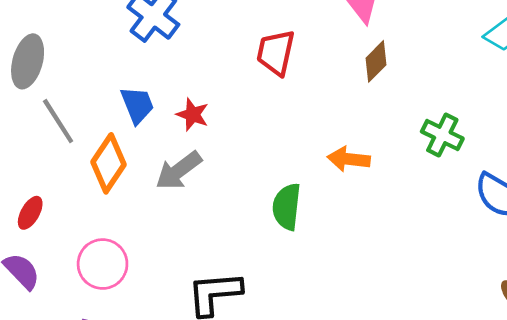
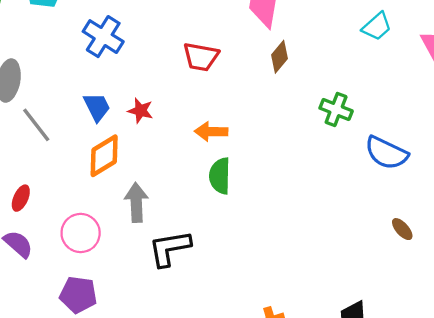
red trapezoid: (276, 53) -> (201, 57), turned -87
orange arrow: (349, 159) -> (211, 132), moved
orange diamond: (109, 163) -> (104, 156), moved, turned 30
gray arrow: (179, 171) -> (136, 203), moved, turned 129

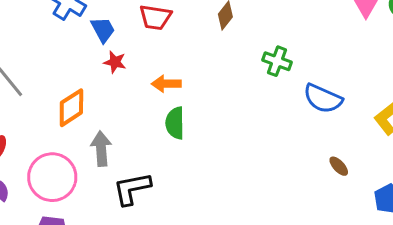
blue trapezoid: (97, 107) -> (103, 30), moved
red star: (140, 111) -> (115, 62), moved
pink circle: (81, 233) -> (52, 177), size x1.4

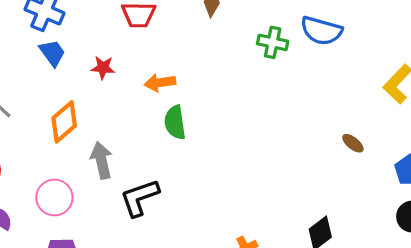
blue trapezoid: (103, 30) -> (52, 53), moved
blue semicircle: (323, 99) -> (321, 31), moved
pink circle: (52, 177) -> (54, 197), size x0.7

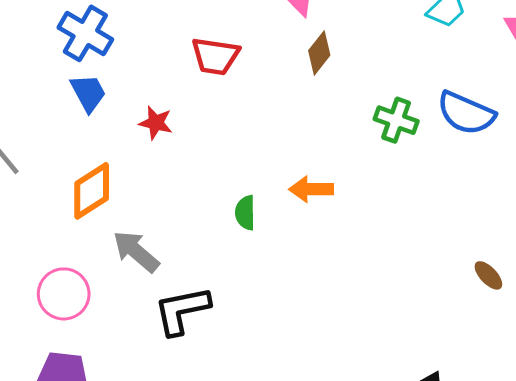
orange arrow: (160, 83) -> (311, 189), moved
green semicircle: (175, 122) -> (245, 213), size x0.7
gray arrow: (101, 160) -> (136, 251), turned -45

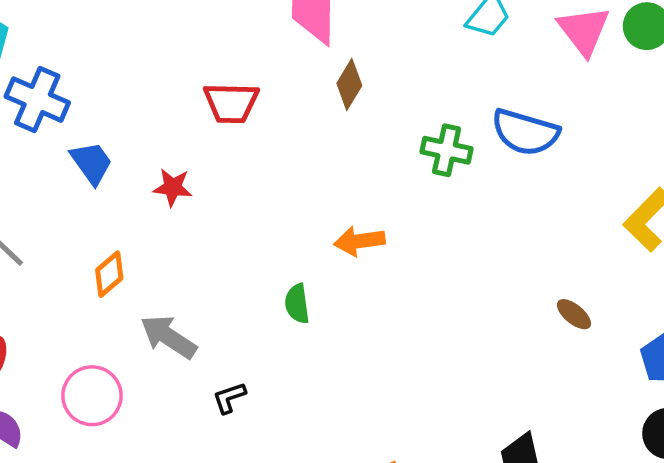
blue cross: (85, 33) -> (37, 100), moved
orange diamond: (92, 191) -> (109, 274), size x0.7
green semicircle: (245, 213) -> (297, 304), moved
black L-shape: (182, 310) -> (229, 398), size x0.5

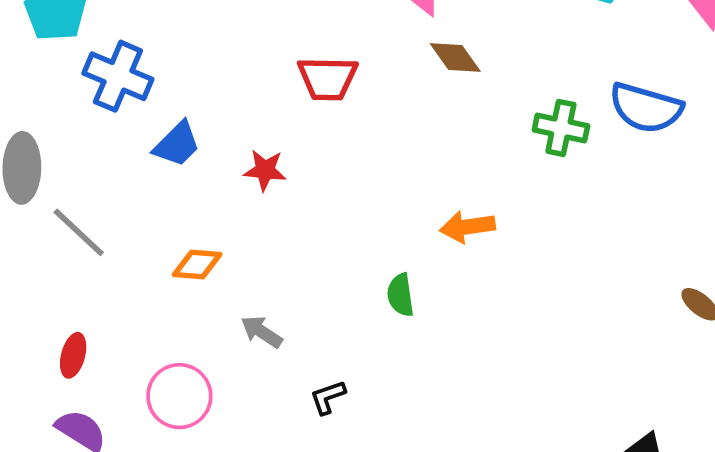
brown diamond: (349, 84) -> (455, 57), turned -66
blue trapezoid: (91, 163) -> (177, 144), turned 81
orange diamond: (109, 274) -> (197, 264), turned 45
gray arrow: (168, 337) -> (262, 332), size x0.7

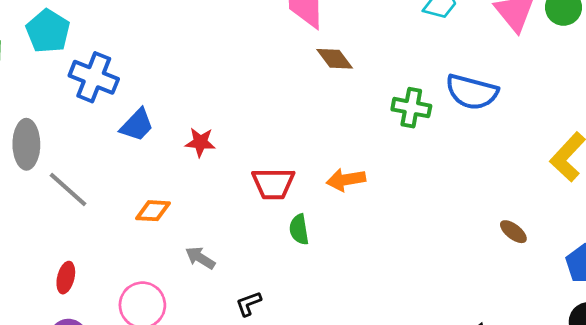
red trapezoid: (328, 78) -> (273, 184), moved

